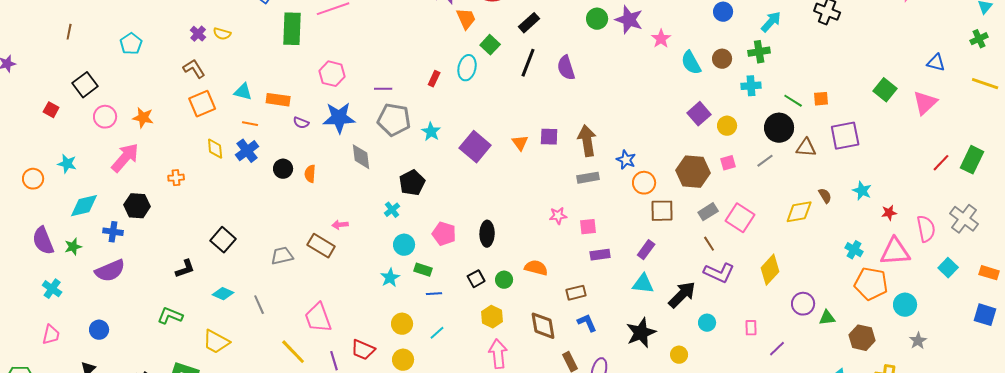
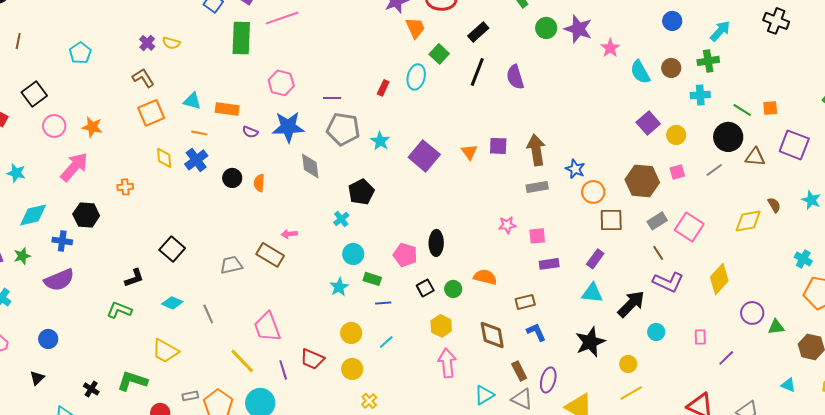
purple square: (845, 136) -> (794, 145), turned 32
pink pentagon: (444, 234) -> (405, 255), moved
green L-shape: (170, 316) -> (119, 310), moved

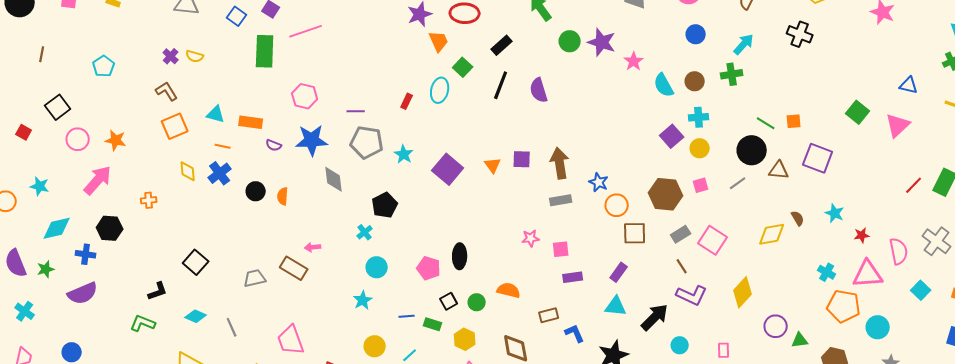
cyan cross: (700, 95) -> (699, 117), moved
green rectangle: (372, 279) -> (433, 324), moved
blue L-shape: (536, 332) -> (575, 333), moved

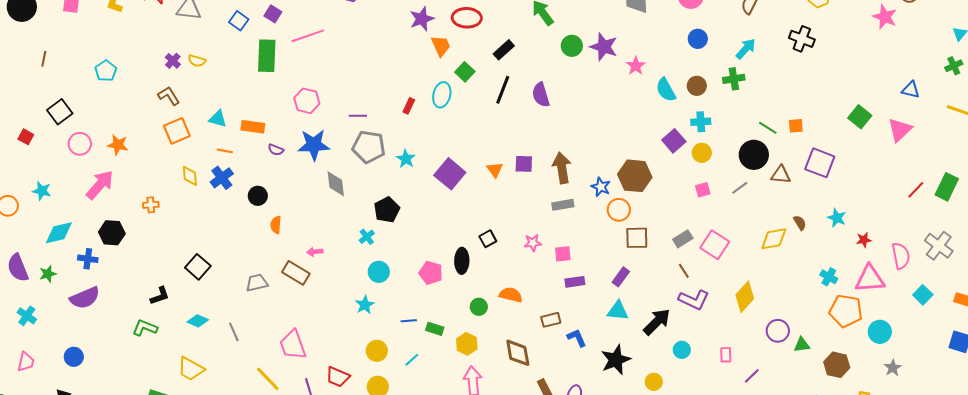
brown hexagon: (666, 194) -> (635, 176), moved
orange semicircle: (283, 196) -> (276, 225), moved
black square: (449, 301) -> (488, 239), moved

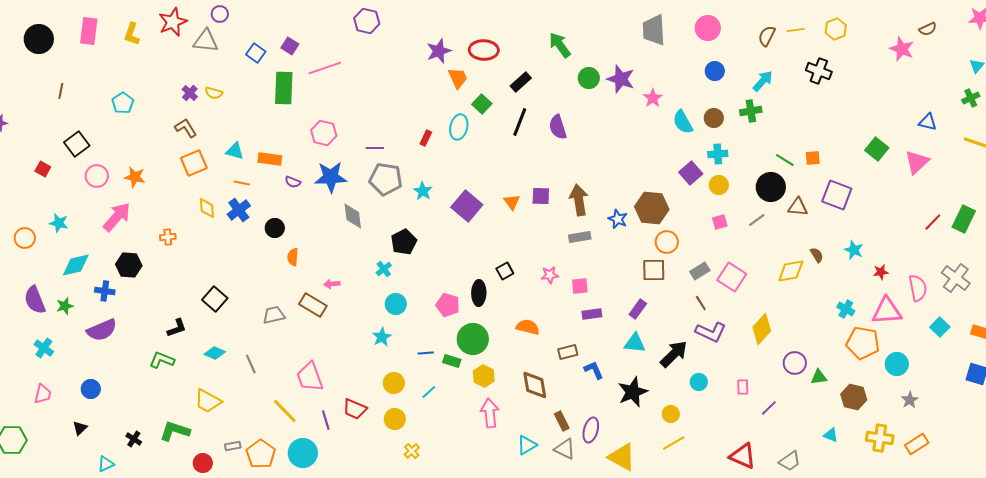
orange circle: (619, 210) -> (667, 242), moved
green circle: (479, 307) -> (473, 339), moved, size x1.8

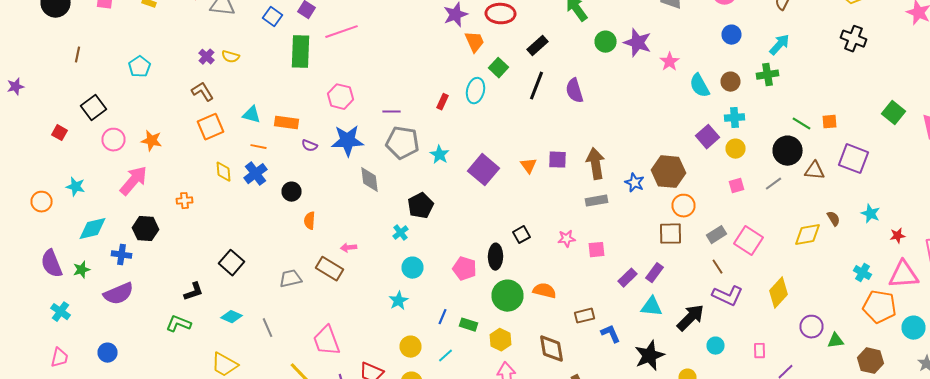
black cross: (819, 71) -> (854, 39), moved
purple rectangle: (592, 314) -> (628, 278), moved, turned -36
green circle: (473, 339) -> (508, 296), moved
blue line: (426, 353) -> (442, 317), turned -63

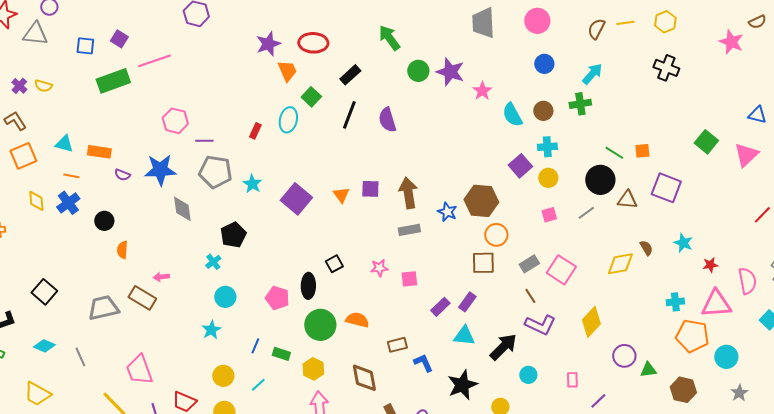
blue square: (272, 17) -> (85, 46), turned -30
green rectangle: (300, 52) -> (113, 81), turned 68
pink hexagon: (340, 97) -> (175, 121), moved
cyan cross: (862, 273) -> (675, 302), turned -36
gray trapezoid: (290, 279) -> (103, 308), size x1.4

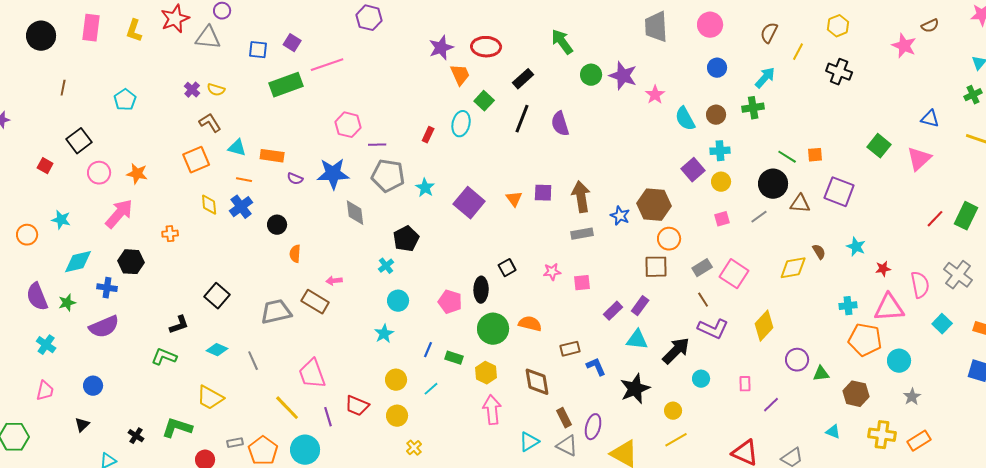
yellow line: (625, 23) -> (798, 52), moved, turned -54
brown L-shape: (15, 121) -> (210, 123), moved

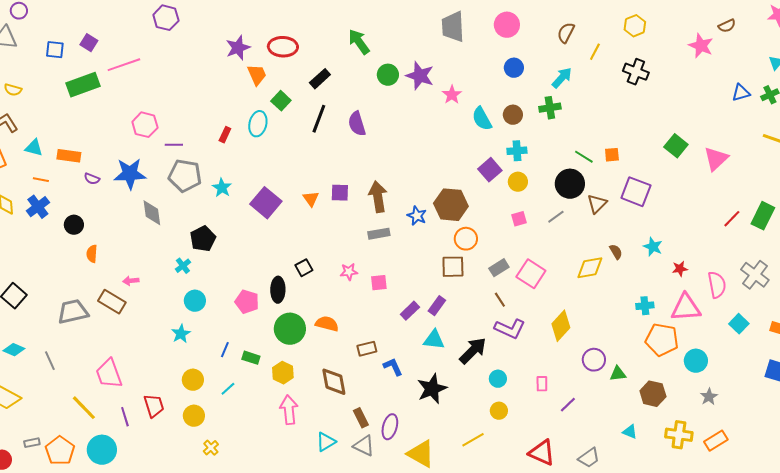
blue triangle: (930, 119) -> (741, 93), moved, turned -30
brown triangle: (800, 204) -> (597, 204), turned -50
red trapezoid: (357, 406) -> (154, 406), turned -130
yellow circle: (673, 411) -> (499, 411), moved

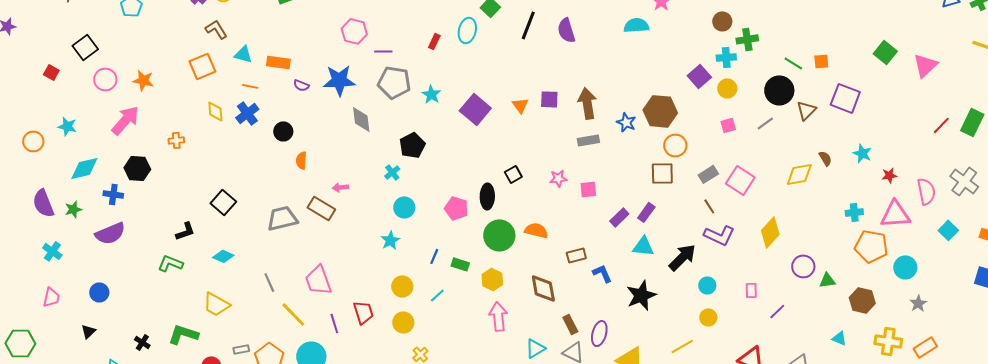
green cross: (550, 108) -> (747, 39), moved
cyan semicircle: (482, 119) -> (636, 25), moved, turned 115
gray line: (50, 361) -> (269, 282), moved

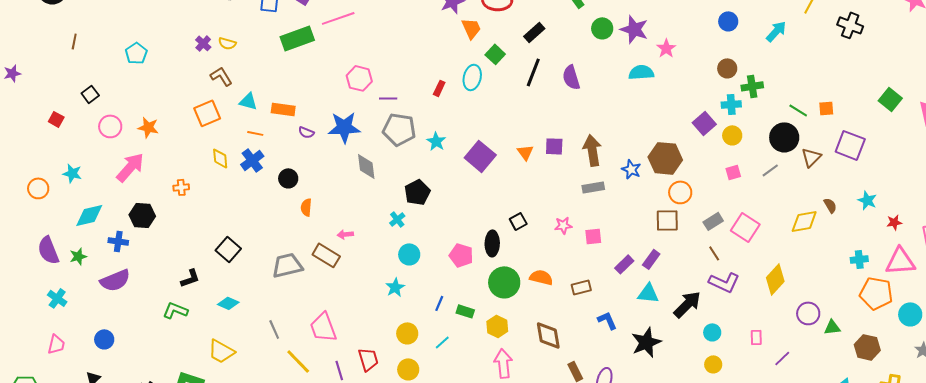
black square: (85, 47) -> (90, 94), size x0.7
brown rectangle: (576, 255) -> (581, 287), moved

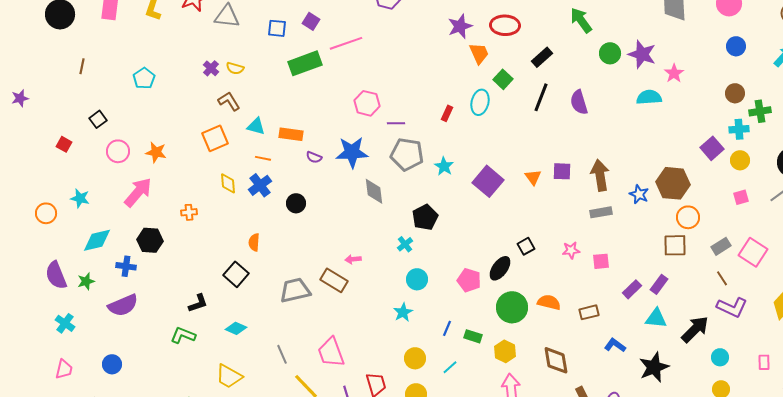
orange semicircle: (306, 207) -> (254, 242), moved
black ellipse: (492, 243) -> (500, 268), turned 35
blue L-shape: (607, 320) -> (615, 345), turned -30

